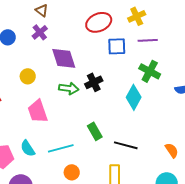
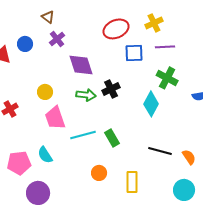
brown triangle: (42, 10) -> (48, 17), moved
yellow circle: (28, 76) -> (45, 92), moved
black line: (126, 145) -> (160, 151), moved
cyan line: (61, 148) -> (83, 135), moved
orange circle: (72, 172) -> (99, 173), moved

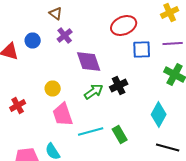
yellow cross: (154, 23) -> (170, 12), moved
green arrow: (86, 95) -> (94, 92), turned -42
cyan diamond: (151, 104) -> (159, 114), moved

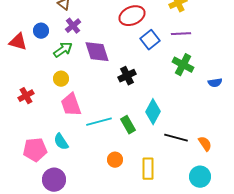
blue square: (142, 50) -> (150, 40), turned -36
green arrow: (94, 92) -> (63, 50), moved
cyan diamond: (159, 114) -> (153, 112), moved

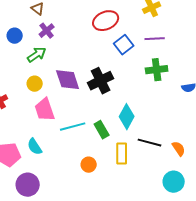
purple diamond: (97, 52) -> (68, 80), moved
green cross: (183, 65) -> (157, 70), turned -35
black cross: (127, 76) -> (101, 81), size x1.4
yellow rectangle: (148, 169) -> (122, 154), moved

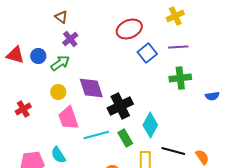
blue circle: (15, 36) -> (38, 56), moved
black cross: (101, 81) -> (120, 106), moved

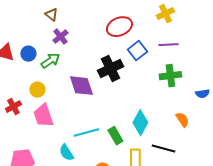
yellow circle: (58, 92) -> (37, 90), moved
black cross: (120, 106) -> (110, 69), moved
pink trapezoid: (68, 118) -> (43, 116), moved
cyan semicircle: (58, 155) -> (66, 153), moved
orange semicircle: (202, 157) -> (182, 120), moved

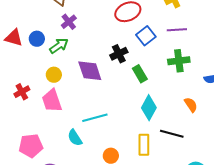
black cross: (110, 69) -> (119, 54), size x0.7
yellow circle: (37, 90) -> (54, 75), moved
green rectangle: (115, 136) -> (140, 74), moved

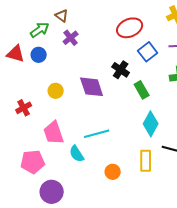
green arrow: (59, 46) -> (40, 30), moved
black cross: (119, 54) -> (121, 70), turned -30
pink trapezoid: (52, 101) -> (54, 133), moved

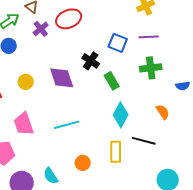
red ellipse: (130, 28) -> (69, 19), moved
blue square: (148, 52) -> (118, 43), turned -30
cyan semicircle: (77, 154) -> (51, 176), moved

